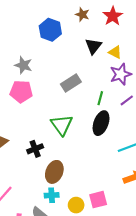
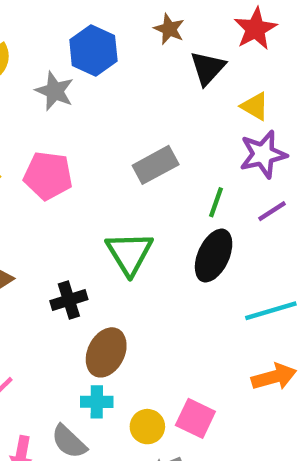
brown star: (82, 14) -> (169, 29), moved
blue hexagon: (50, 30) -> (93, 50), moved
black triangle: (93, 46) -> (208, 68), moved
gray star: (23, 65) -> (55, 91), moved
pink square: (98, 200) -> (195, 418), turned 36

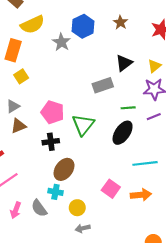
black triangle: (208, 68) -> (124, 63), moved
yellow triangle: (255, 106) -> (154, 66), turned 40
pink pentagon: (48, 176) -> (53, 112), moved
green line: (216, 202) -> (128, 108), turned 56
pink square: (195, 418) -> (111, 189), moved

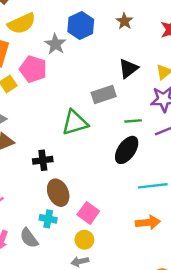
pink pentagon: (53, 112) -> (33, 69), moved
green triangle: (83, 125) -> (75, 123), moved, turned 35
brown ellipse: (64, 169) -> (58, 193), turned -60
pink square: (111, 189) -> (88, 213), moved
yellow circle: (77, 208) -> (84, 240), moved

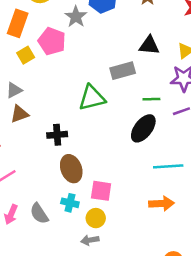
black triangle: (128, 69) -> (149, 45), turned 40
pink square: (88, 213) -> (101, 191), turned -30
cyan cross: (48, 219) -> (70, 203), moved

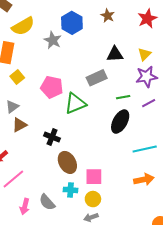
pink pentagon: (52, 41) -> (52, 87), moved
black cross: (57, 135) -> (52, 137), turned 35

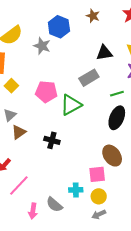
brown ellipse: (67, 162) -> (112, 156), moved

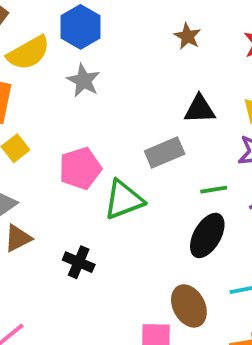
blue hexagon: (59, 27) -> (80, 27), moved
pink pentagon: (46, 92) -> (80, 168), turned -30

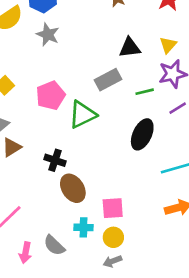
green line: (214, 190) -> (145, 92), moved
brown ellipse: (189, 306) -> (73, 188), moved

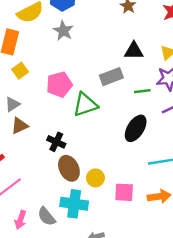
pink square: (113, 208) -> (124, 192), moved
cyan cross: (83, 227) -> (74, 204), size x1.6
yellow circle: (113, 237) -> (95, 178), moved

